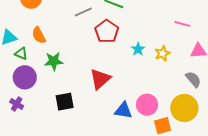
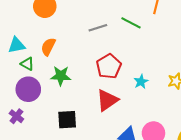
red pentagon: (107, 31) -> (109, 66), moved
orange semicircle: (39, 35) -> (48, 47), turned 48
cyan star: (138, 49) -> (141, 82), moved

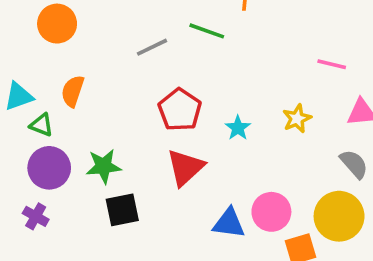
green star: (61, 76) -> (104, 166), moved

